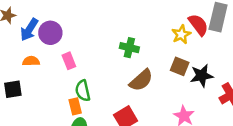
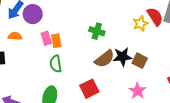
brown square: (180, 66) -> (140, 61), moved
black star: (202, 76) -> (122, 57), moved
orange rectangle: (75, 106) -> (56, 41), moved

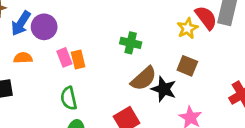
black star: (122, 57) -> (164, 89), moved, turned 30
brown square: (140, 61) -> (187, 66), moved
green semicircle: (56, 64) -> (69, 98), moved

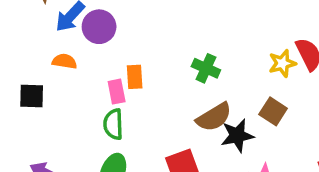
pink rectangle: (64, 57) -> (117, 92), moved
black star: (164, 89) -> (237, 136), turned 30

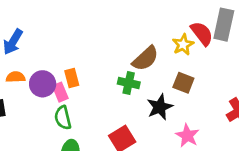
purple circle: (99, 27) -> (43, 84), moved
green cross: (206, 68) -> (129, 83), moved
brown semicircle: (214, 117) -> (145, 59), moved

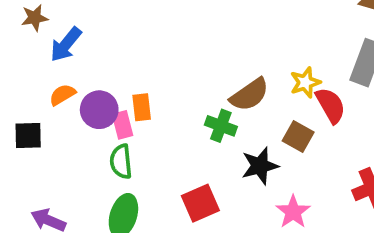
red semicircle: (202, 33) -> (331, 105), moved
orange semicircle: (16, 77) -> (62, 95), turned -36

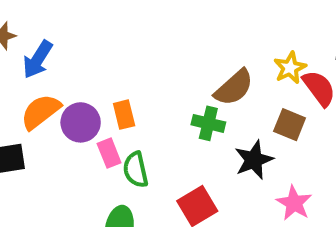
orange semicircle: (62, 95) -> (41, 112), size x1.5
pink rectangle: (123, 125) -> (109, 153), moved
green semicircle: (121, 162) -> (136, 170), moved

